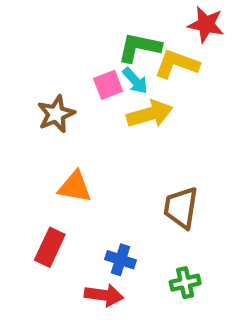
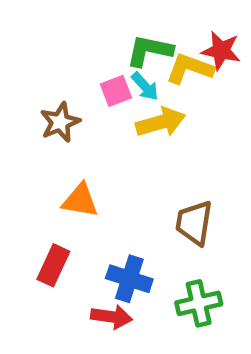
red star: (206, 24) -> (221, 51), moved
blue cross: (121, 260) -> (129, 279), size x1.4
green cross: (185, 283) -> (199, 303), size x1.4

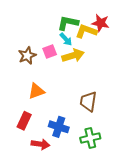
pink square: (116, 91) -> (50, 51), moved
orange triangle: (80, 200) -> (36, 91), turned -30
red arrow: (111, 317) -> (40, 144), moved

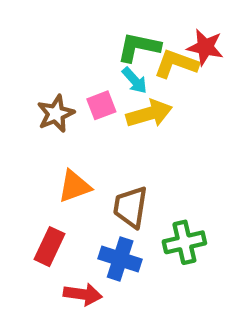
brown trapezoid: (88, 101) -> (130, 207), moved
green cross: (90, 138) -> (184, 242), moved

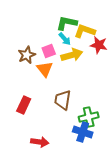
red star: (205, 47) -> (99, 45), moved
orange triangle: (74, 186) -> (45, 69), moved, turned -48
red rectangle: (49, 247) -> (24, 105), moved
blue cross: (120, 259) -> (83, 132), moved

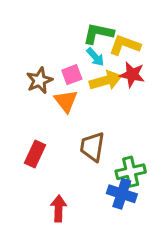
red star: (99, 45) -> (132, 75), moved
red arrow: (40, 142) -> (59, 208), turned -96

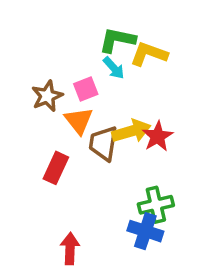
red star: (132, 75) -> (158, 136), moved, turned 30
yellow arrow: (106, 80) -> (131, 131), moved
brown trapezoid: (92, 147) -> (103, 143), moved
red rectangle: (35, 154) -> (56, 168), moved

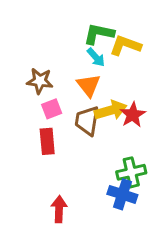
pink square: (86, 89) -> (52, 109), moved
brown star: (47, 96) -> (40, 81), turned 30
orange triangle: (79, 121) -> (88, 85), moved
red rectangle: (56, 168) -> (47, 141), turned -30

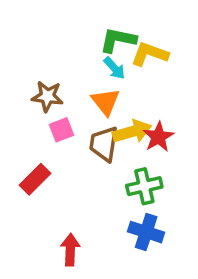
red rectangle: (47, 141) -> (35, 179), moved, turned 50
green cross: (131, 172) -> (144, 186), moved

